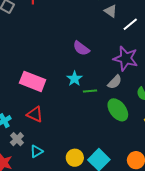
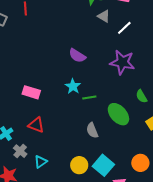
pink rectangle: (33, 81) -> (31, 92), size x0.7
gray semicircle: (115, 82) -> (92, 130), moved, turned 119

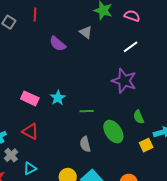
gray triangle: (104, 16) -> (86, 32), moved
purple semicircle: (77, 56) -> (58, 44), moved
cyan star: (73, 86) -> (58, 98), moved

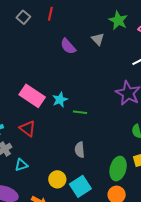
pink rectangle: (30, 98) -> (32, 96), size x1.4
green line: (87, 111) -> (80, 112), moved
green ellipse: (113, 132) -> (118, 169), moved, turned 40

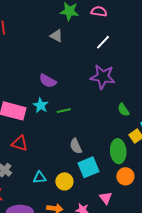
purple semicircle: (68, 46) -> (48, 81), moved
cyan triangle: (21, 165) -> (39, 178), moved, turned 32
cyan square: (80, 186) -> (88, 167), moved, turned 30

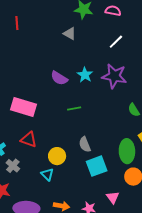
cyan star: (41, 105) -> (85, 75), moved
cyan triangle: (39, 178) -> (47, 174), turned 48
yellow circle: (64, 181) -> (57, 156), moved

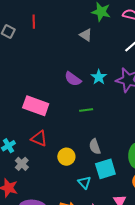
cyan triangle: (47, 174) -> (84, 182), moved

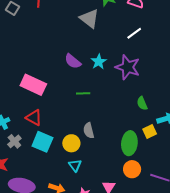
gray triangle: (86, 35) -> (89, 19), size x1.5
yellow circle: (66, 157) -> (71, 143), moved
cyan square: (105, 169) -> (42, 142), moved, turned 35

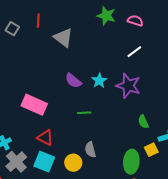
gray triangle: (89, 19) -> (63, 38), moved
red triangle: (34, 118) -> (45, 138), moved
gray cross: (14, 141) -> (16, 162), size x1.5

